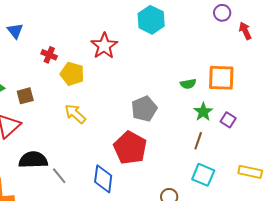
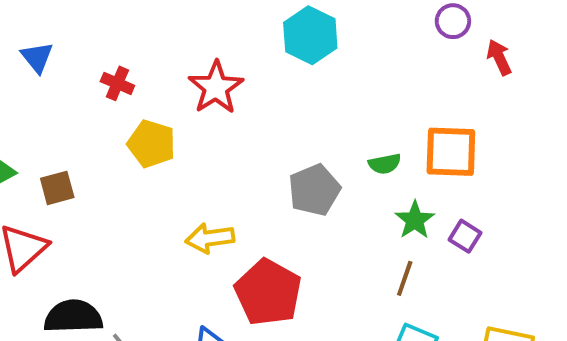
red cross: (49, 55) -> (117, 83), moved
gray pentagon: (144, 109) -> (314, 190), moved
yellow arrow: (75, 114) -> (210, 238), moved, turned -50

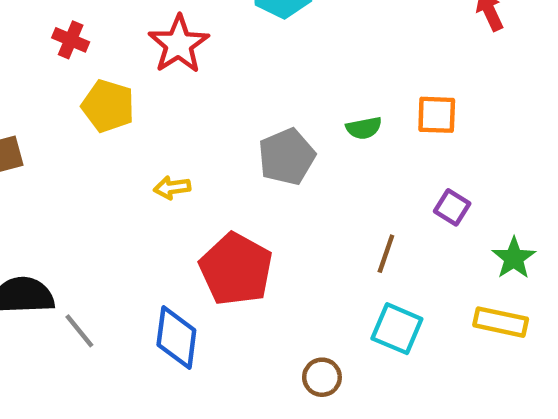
orange square: (451, 152) -> (437, 115), size x0.7
green star: (415, 220) -> (514, 258), moved
yellow arrow: (210, 238) -> (172, 188), moved, size x0.7

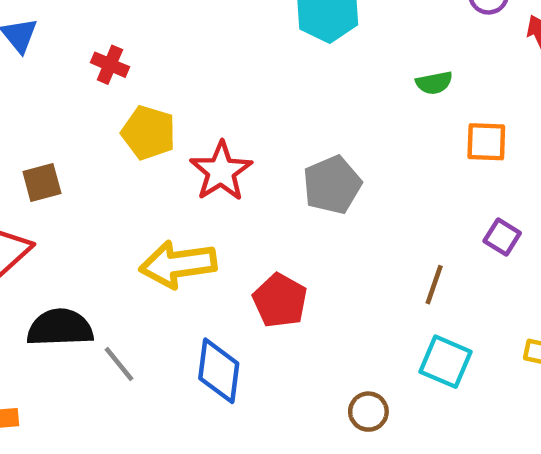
red star: (179, 44) -> (221, 171), moved
green semicircle: (364, 128) -> (434, 83), moved
yellow arrow: (172, 188) -> (178, 264), moved, size x2.0
red pentagon: (236, 269) -> (280, 300), size x0.7

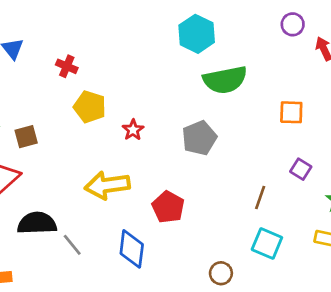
green semicircle: (434, 83) -> (225, 80), moved, size x2.0
red star: (221, 171) -> (133, 130), size x0.6

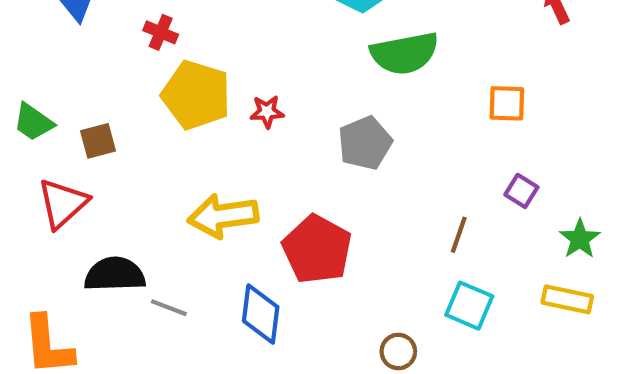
yellow pentagon: (90, 107) -> (196, 95), size x1.4
red star: (133, 130) -> (267, 112), moved, turned 30
red pentagon: (168, 207) -> (317, 249), size x1.4
gray line: (72, 245) -> (169, 308), turned -30

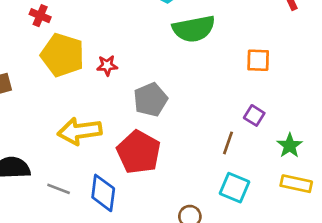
gray pentagon: (365, 143) -> (150, 100), moved
purple square: (521, 191) -> (254, 115), moved
green star: (580, 239) -> (290, 146), moved
gray line: (169, 308) -> (59, 189), moved

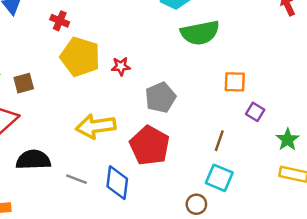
orange square: (258, 60) -> (235, 82), moved
brown line: (228, 143) -> (219, 141), moved
cyan square: (234, 188) -> (219, 178), moved

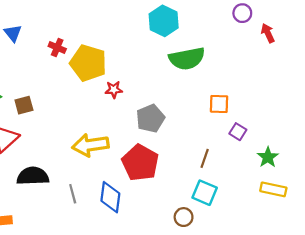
yellow pentagon: (80, 57) -> (88, 63), moved
gray line: (77, 179) -> (73, 194), turned 54

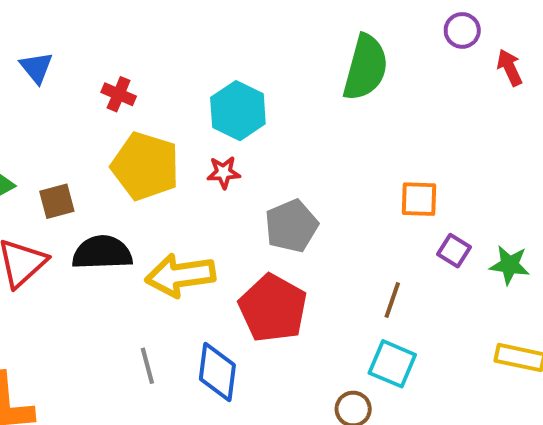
cyan hexagon: (164, 21) -> (238, 111), moved
green semicircle: (187, 59) -> (366, 67), moved, turned -64
yellow pentagon: (88, 63) -> (145, 166), moved
green star: (268, 157) -> (510, 265), moved, turned -30
black semicircle: (33, 176) -> (102, 253), moved

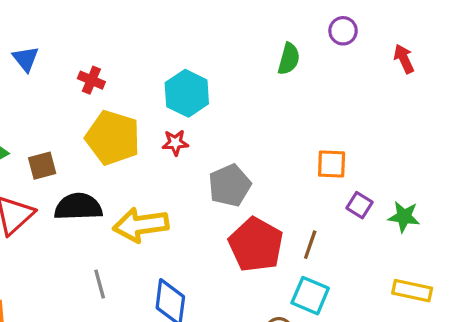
purple circle: (462, 30) -> (343, 31), moved
green semicircle: (366, 67) -> (289, 59), size x0.6
red pentagon: (273, 308) -> (256, 245), moved
gray line: (147, 366) -> (100, 284), moved

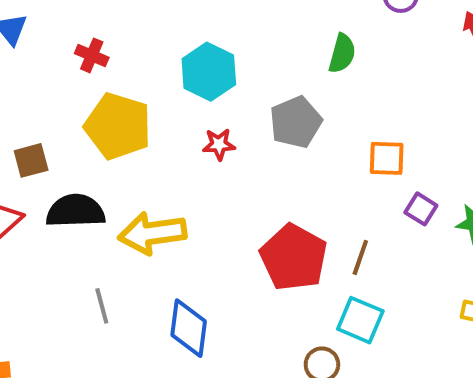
green semicircle: (289, 59) -> (342, 53), moved
red star: (175, 143) -> (219, 144), moved
gray pentagon: (230, 185) -> (296, 122), moved

